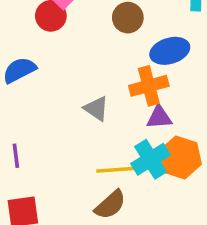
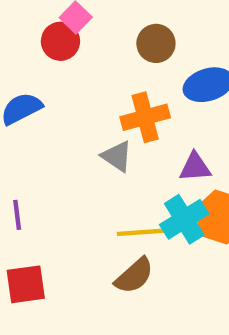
orange cross: (149, 86) -> (145, 117), moved

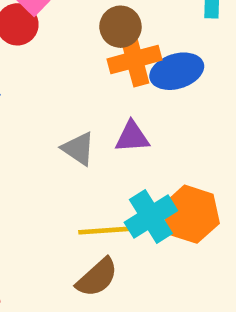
orange cross: (145, 117) -> (135, 59), moved
purple triangle: (195, 167) -> (132, 137), moved

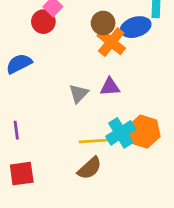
orange cross: (135, 59) -> (111, 42), turned -36
blue ellipse: (177, 71) -> (136, 27), moved
gray triangle: (78, 149) -> (79, 94), turned 40

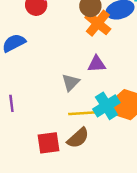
gray triangle: (79, 94) -> (71, 82), moved
red square: (22, 174) -> (48, 143), moved

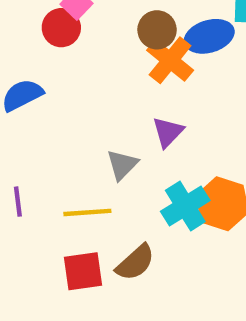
purple triangle: (97, 64) -> (168, 132), turned -42
yellow line: (82, 113) -> (87, 212), moved

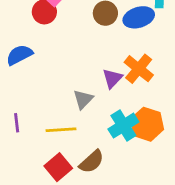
orange cross: (170, 60) -> (139, 69), moved
red square: (83, 271) -> (58, 167), turned -32

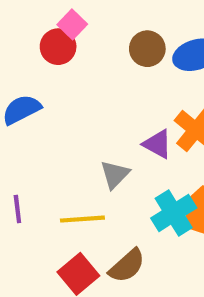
purple triangle: (112, 78) -> (157, 144), turned -45

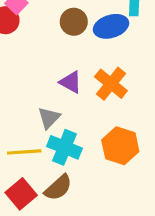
purple triangle: (157, 144) -> (71, 82), moved
cyan cross: (174, 213) -> (64, 147), moved, turned -36

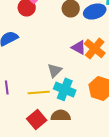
purple triangle: (71, 82) -> (79, 47), moved
brown semicircle: (58, 188) -> (61, 115), turned -138

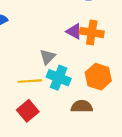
orange cross: (95, 48) -> (92, 32), turned -30
brown semicircle: (61, 115) -> (82, 106), moved

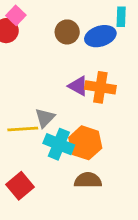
orange hexagon: (98, 77) -> (85, 143), moved
yellow line: (30, 81) -> (23, 129), moved

